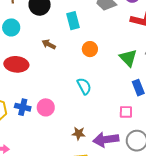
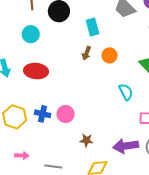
brown arrow: (49, 44) -> (86, 53), moved, turned -96
cyan semicircle: (84, 86) -> (126, 92), moved
brown star: (79, 133) -> (86, 140), moved

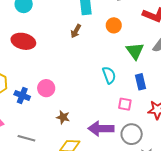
orange circle: (110, 55) -> (114, 25), moved
blue cross: (43, 114) -> (22, 95), moved

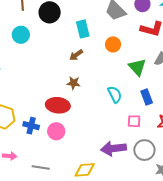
brown arrow: (76, 31) -> (76, 55), turned 32
red ellipse: (23, 41) -> (58, 105), moved
pink circle: (46, 88) -> (56, 131), moved
brown star: (63, 117) -> (74, 83), moved

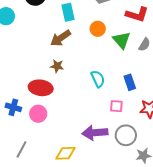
brown arrow: (76, 55) -> (61, 38), size x1.5
green triangle: (137, 67) -> (122, 40), moved
gray line: (41, 167) -> (22, 149), turned -72

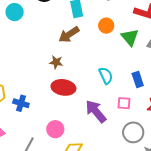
brown star: (57, 66) -> (56, 62), moved
red ellipse: (41, 88) -> (63, 87), moved
pink circle: (38, 114) -> (55, 129), moved
purple arrow: (95, 133) -> (96, 111), moved, turned 55

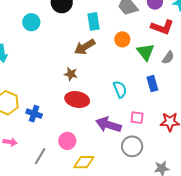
blue rectangle: (138, 79) -> (152, 84), moved
purple arrow: (96, 111) -> (108, 125), turned -35
gray circle: (133, 132) -> (132, 146), moved

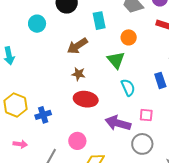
brown arrow: (85, 47) -> (77, 46), moved
green triangle: (146, 52) -> (116, 60), moved
blue cross: (34, 114) -> (43, 115), turned -35

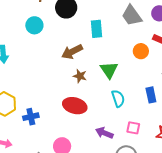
orange circle: (129, 37) -> (141, 51), moved
brown star: (78, 74) -> (80, 76), moved
purple arrow: (118, 123) -> (104, 133), size x0.7

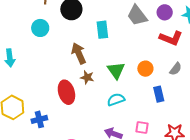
orange circle: (141, 51) -> (145, 69), moved
brown arrow: (72, 52) -> (79, 53), turned 95
cyan semicircle: (118, 99) -> (116, 100), moved, turned -90
red ellipse: (75, 106) -> (66, 92), moved, turned 60

